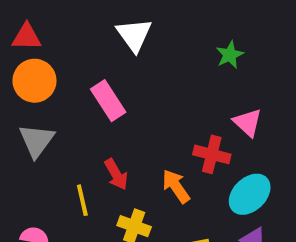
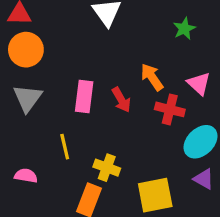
pink rectangle: (108, 101) -> (84, 96), moved, turned 40
red arrow: (116, 174) -> (121, 100), moved
orange arrow: (176, 186) -> (152, 77), moved

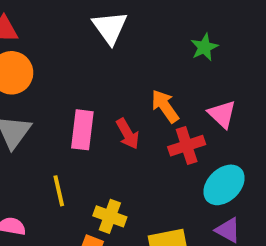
red cross: (170, 109) -> (187, 146), turned -32

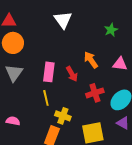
pink triangle: (222, 114) -> (120, 64), turned -35
red cross: (187, 146) -> (95, 93), moved
yellow line: (59, 191) -> (46, 98), moved

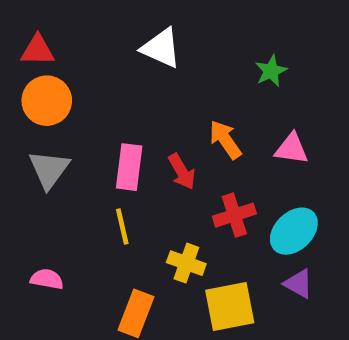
white triangle: (63, 20) -> (161, 48), turned -30
yellow cross: (63, 116) -> (186, 263), moved

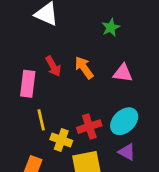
red arrow: (182, 172) -> (53, 66), moved
red cross: (234, 215) -> (89, 127), moved
yellow line: (122, 226) -> (41, 120), moved

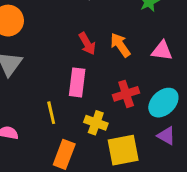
pink rectangle: (28, 84) -> (77, 82), moved
yellow line: (41, 120) -> (51, 113), moved
red cross: (89, 127) -> (126, 94), moved

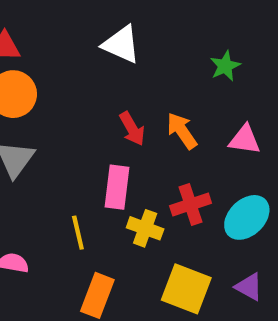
yellow cross: (96, 123) -> (145, 228), moved
purple triangle: (166, 136) -> (249, 287), moved
yellow square: (123, 150) -> (186, 289), turned 32

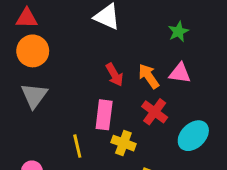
pink triangle: (245, 140) -> (180, 73), moved
red cross: (191, 204) -> (155, 112), moved, turned -35

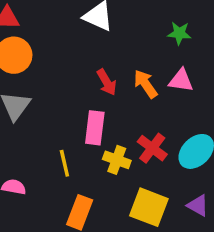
green star: (178, 32) -> (179, 33), turned 30
red cross: (155, 112) -> (152, 148), moved

